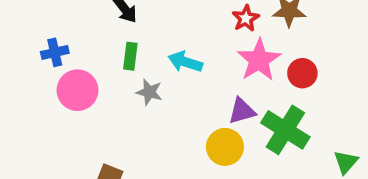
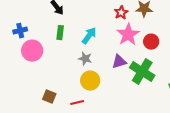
cyan arrow: (185, 62) -> (89, 36), turned 108
gray star: (149, 92) -> (85, 59), moved
yellow circle: (225, 147) -> (90, 81), moved

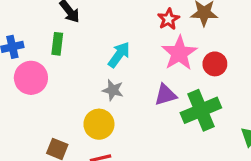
green rectangle: (60, 33) -> (57, 44), moved
green cross: (142, 72) -> (201, 110), turned 35
yellow circle: (90, 81) -> (99, 124), moved

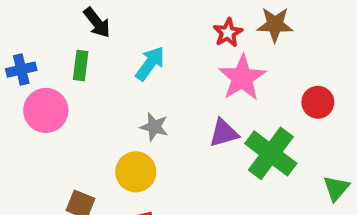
cyan arrow: (119, 55) -> (150, 63), moved
red circle: (215, 64) -> (318, 102), moved
green cross: (201, 110) -> (271, 153), turned -30

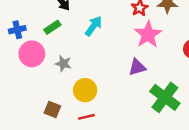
green rectangle: (81, 65) -> (52, 27), turned 49
gray star: (154, 127) -> (63, 64), moved
green cross: (271, 153) -> (165, 97), moved

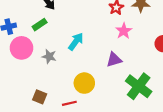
cyan arrow: (94, 26) -> (76, 42), moved
pink star: (148, 34) -> (124, 31), size x0.7
yellow circle: (85, 90) -> (84, 83), moved

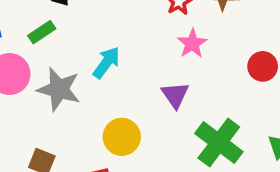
gray star: (49, 56) -> (59, 89), size x1.6
purple triangle: (114, 60) -> (175, 95), turned -49

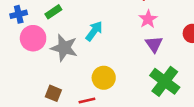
purple triangle: (175, 95) -> (154, 44), moved

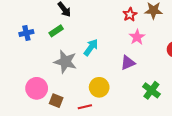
pink circle: (33, 38) -> (37, 88), moved
purple triangle: (154, 44) -> (128, 63), moved, turned 42
green cross: (165, 81) -> (151, 90), size x0.7

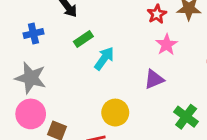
green rectangle: (56, 31) -> (83, 39), moved
blue cross: (26, 33) -> (33, 33), moved
gray star: (65, 62) -> (31, 78), moved

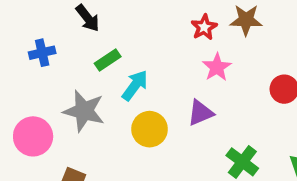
gray star: (31, 78) -> (84, 111), moved
yellow circle: (115, 113) -> (150, 129), moved
pink circle: (31, 114) -> (33, 136), moved

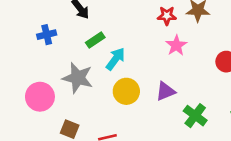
red star: (204, 27) -> (167, 16), turned 30
purple triangle: (200, 113) -> (165, 91), moved

